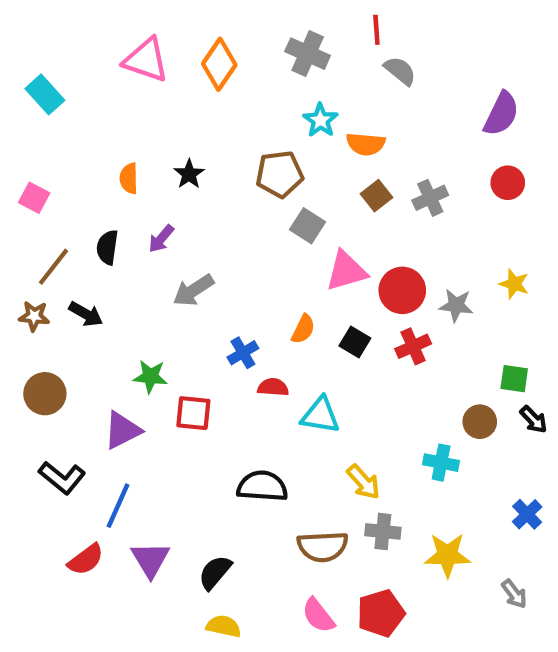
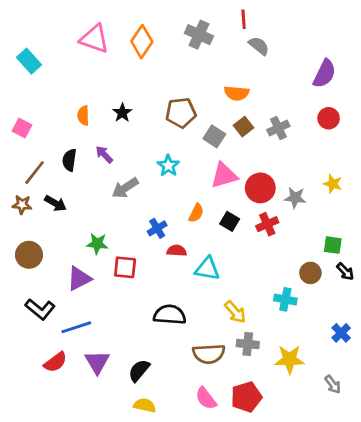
cyan star: (320, 120) -> (168, 166), moved
gray square: (308, 226) -> (214, 136), moved
purple arrow: (161, 239) -> (104, 154), turned 96
blue line: (118, 506) -> (76, 327), turned 48

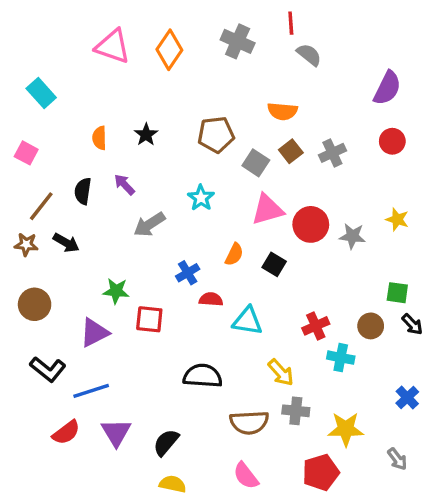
cyan rectangle: (29, 61) -> (41, 93), moved
red cross: (267, 224) -> (316, 326), moved
red pentagon: (246, 397) -> (321, 472), moved

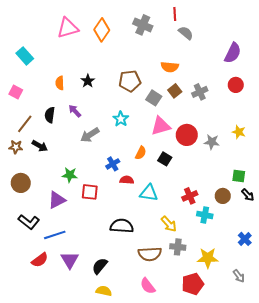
pink triangle: (113, 46) -> (68, 28), turned -35

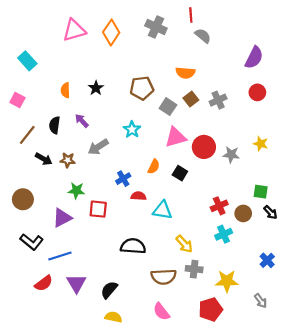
brown star: (16, 147) -> (68, 160), moved
red cross: (190, 196) -> (219, 206), moved
cyan cross: (205, 215) -> (224, 234), turned -35

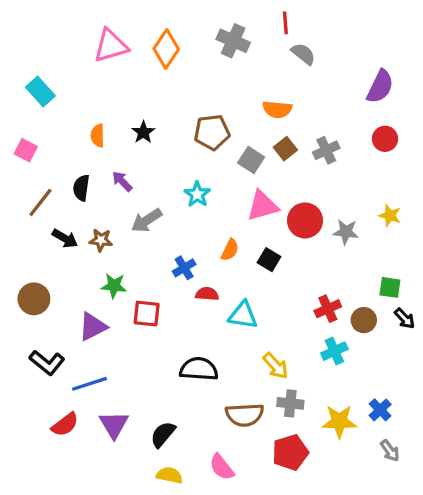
blue cross: (267, 260) -> (380, 410), moved
red pentagon: (210, 309) -> (290, 452), moved
pink semicircle: (161, 312) -> (222, 467), moved

